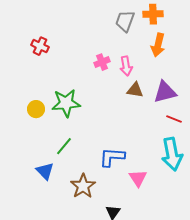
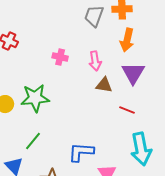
pink cross: (102, 62) -> (60, 57), moved, turned 35
purple triangle: (165, 92) -> (133, 73), moved, turned -45
red line: (174, 119) -> (127, 110), moved

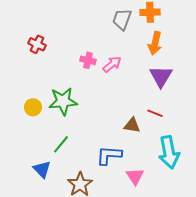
pink arrow: (95, 61) -> (112, 64), moved, turned -120
brown triangle: (104, 85) -> (132, 125), moved

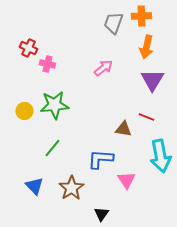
pink cross: (88, 60) -> (47, 64), moved
blue triangle: (42, 169) -> (34, 186), moved

